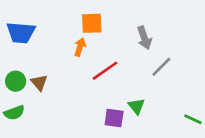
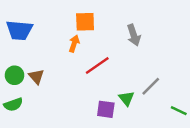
gray line: (161, 67) -> (151, 86), moved

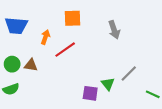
orange arrow: (74, 44) -> (45, 37), moved
red line: (97, 66) -> (65, 50), moved
brown triangle: (36, 76) -> (31, 65), turned -40

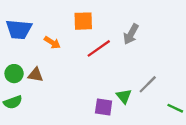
gray arrow: (114, 30) -> (131, 34), turned 48
orange arrow: (45, 37) -> (52, 43), turned 104
red line: (65, 50) -> (99, 48), moved

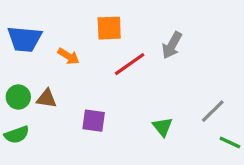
gray line: (148, 84) -> (213, 111), moved
purple square: (104, 107) -> (94, 121), moved

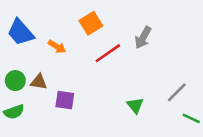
orange square: (109, 28) -> (91, 23), turned -30
blue trapezoid: (25, 39) -> (21, 32), turned 44
purple square: (94, 121) -> (65, 100), moved

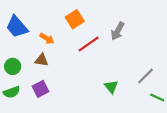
brown triangle: (39, 82) -> (42, 60), moved
purple square: (65, 100) -> (40, 89), moved, turned -35

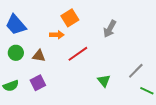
orange arrow: (47, 39) -> (57, 35), moved, turned -32
red line: (89, 44) -> (78, 54), moved
green circle: (13, 66) -> (16, 53), moved

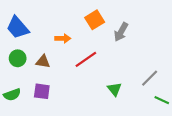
orange square: (70, 18) -> (95, 20), moved
purple square: (38, 83) -> (42, 91), turned 35

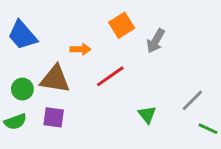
green circle: (18, 58) -> (22, 89), moved
brown triangle: (43, 62) -> (55, 79), size x1.6

